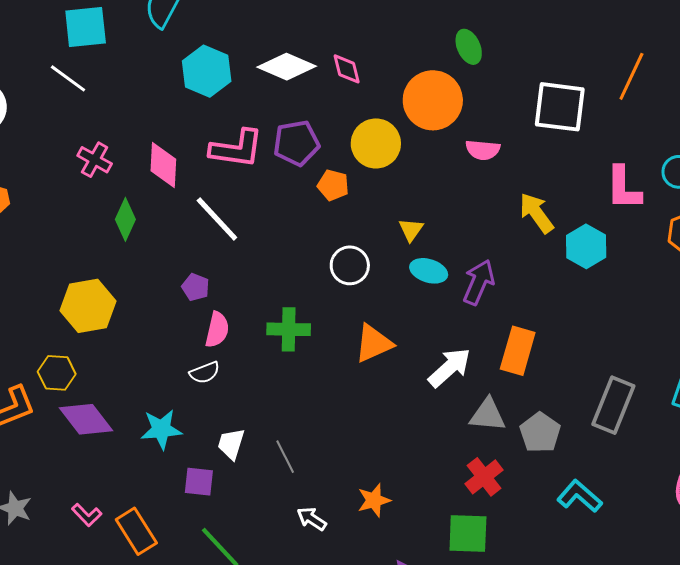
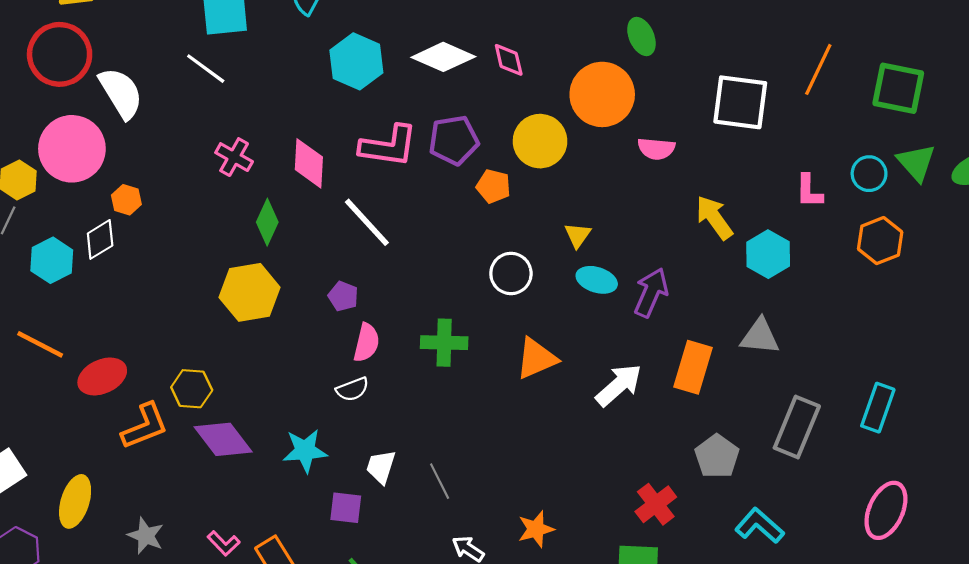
pink L-shape: (624, 188) -> (809, 191), size x0.7
yellow hexagon: (88, 306) -> (250, 292), moved
gray triangle: (488, 415) -> (760, 336), moved

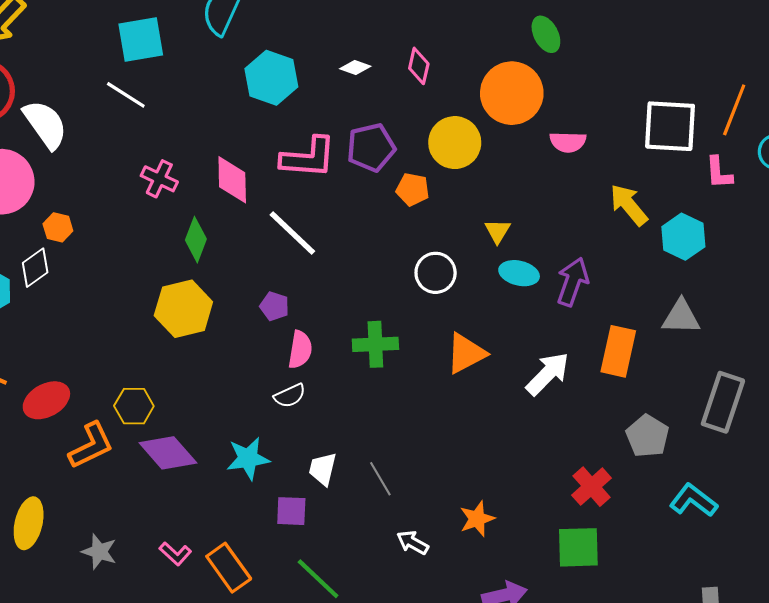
white diamond: (443, 57) -> (355, 68), size x0.5
pink diamond: (509, 60) -> (419, 66), turned 30
orange line: (818, 69) -> (734, 110), moved
white square: (740, 102) -> (670, 126), moved

